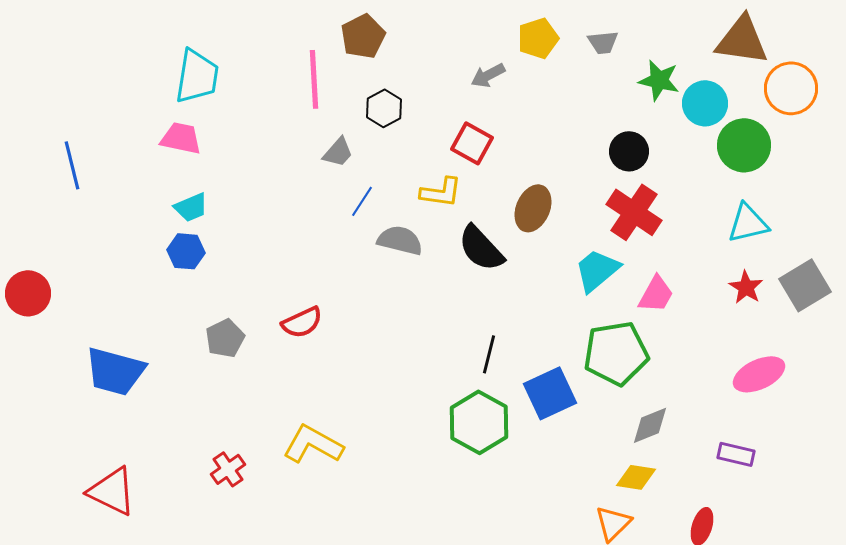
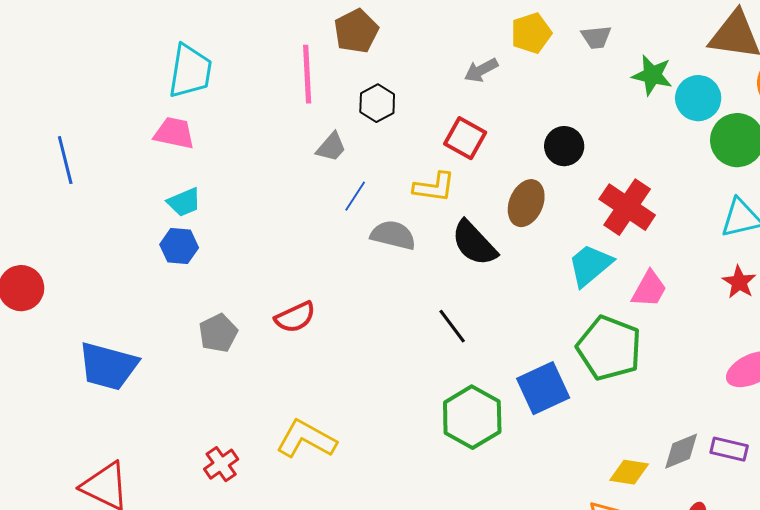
black circle: (629, 151) -> (564, 146), moved
green pentagon: (616, 353) -> (609, 348), turned 30
black line: (489, 354) -> (452, 326), moved, turned -51
gray diamond: (650, 425) -> (681, 451), moved

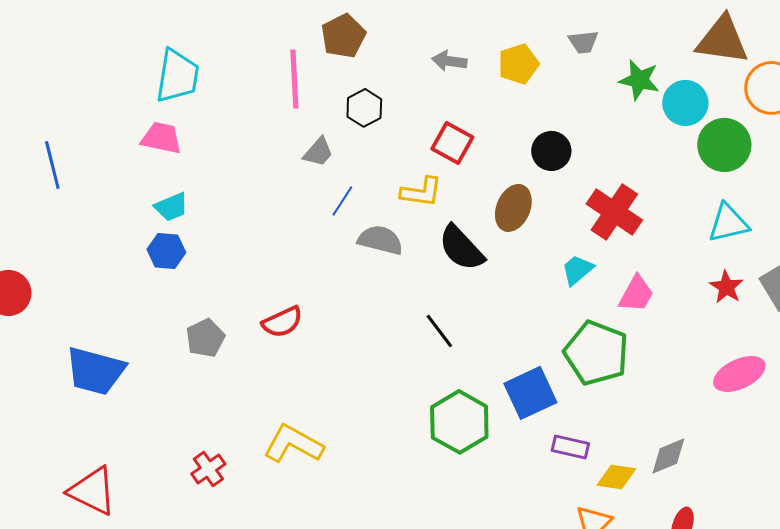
yellow pentagon: (531, 33) -> (518, 64), moved
gray arrow: (481, 70) -> (449, 61), moved, turned 36
cyan trapezoid: (590, 265) -> (577, 270), size x0.7
purple rectangle: (729, 449) -> (570, 447), moved

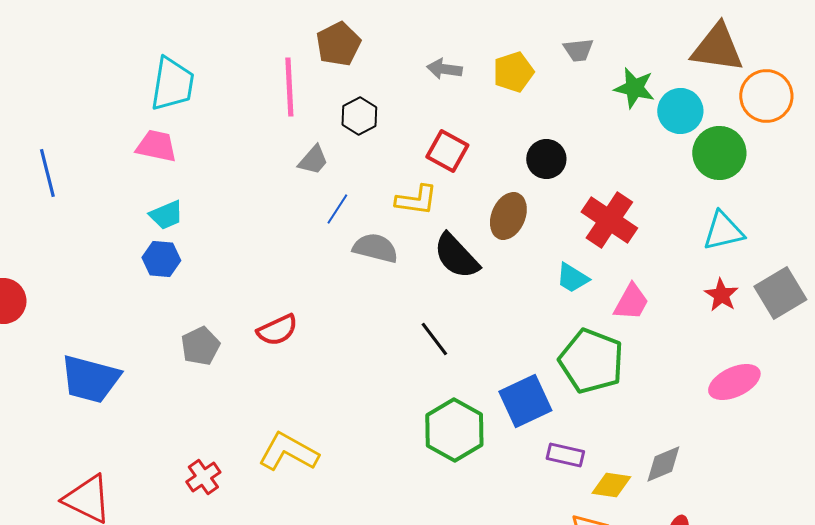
cyan trapezoid: (577, 270) -> (572, 278), turned -108

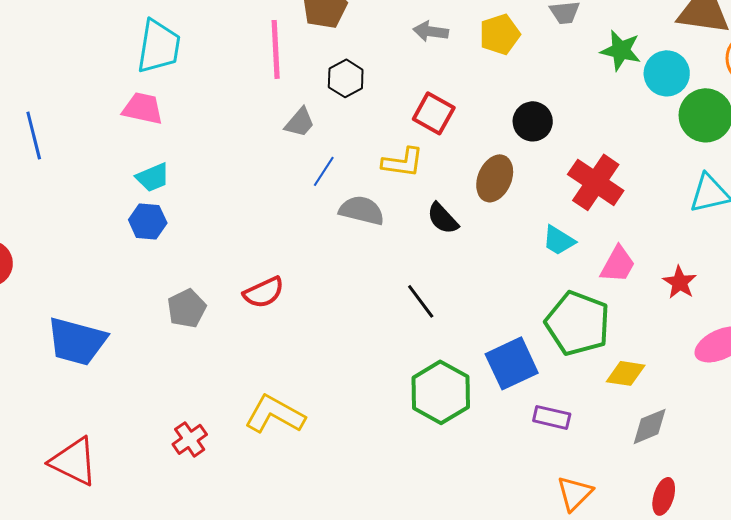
black semicircle: (456, 256) -> (443, 218), size x0.7
red star: (721, 295) -> (680, 282), moved
yellow diamond: (611, 485) -> (626, 373), moved

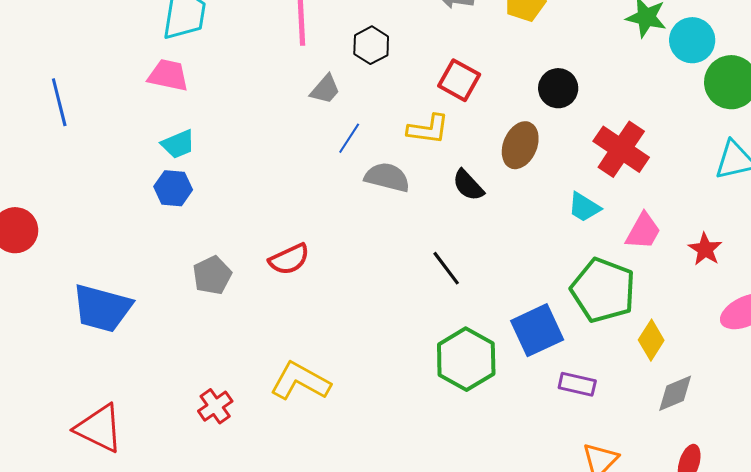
yellow diamond: (626, 373) -> (651, 340), turned -66

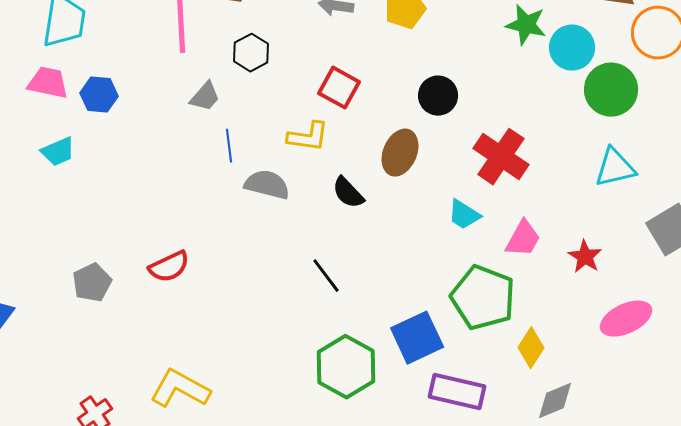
blue line: (349, 138) -> (229, 146), turned -40
blue hexagon: (173, 188) -> (99, 95), moved
purple rectangle: (577, 384) -> (457, 392), size x1.5

